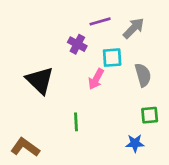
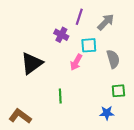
purple line: (100, 21) -> (79, 17), turned -56
black triangle: (40, 80) -> (32, 63), turned 40

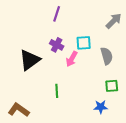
purple line: (79, 17) -> (57, 14), moved
gray arrow: (106, 22) -> (114, 21), moved
purple cross: (61, 35) -> (57, 45), moved

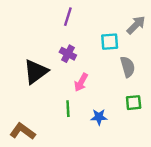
cyan square: (84, 43) -> (110, 42), moved
pink arrow: (72, 59) -> (81, 82), moved
blue star: (101, 107) -> (99, 117), moved

